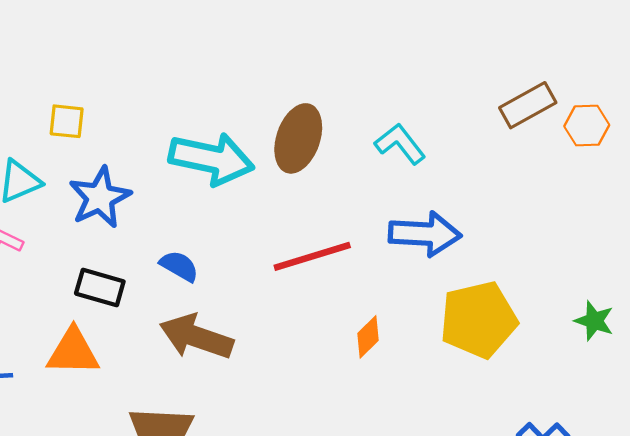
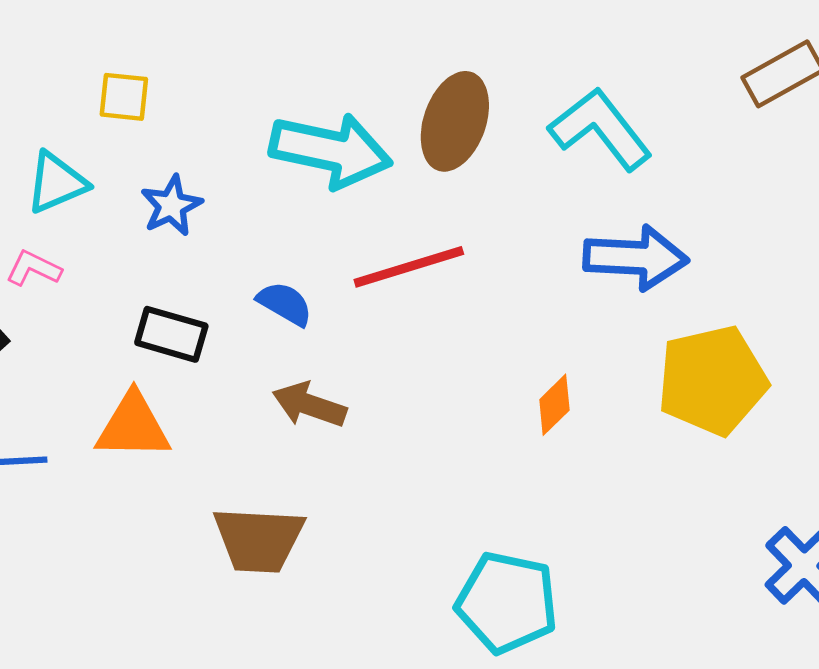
cyan L-shape: (400, 144) -> (600, 129), size x1.4
blue star: (100, 197) -> (171, 206), size x0.7
red line: (312, 256) -> (409, 267), moved
brown arrow: (196, 337) -> (309, 405), size x0.7

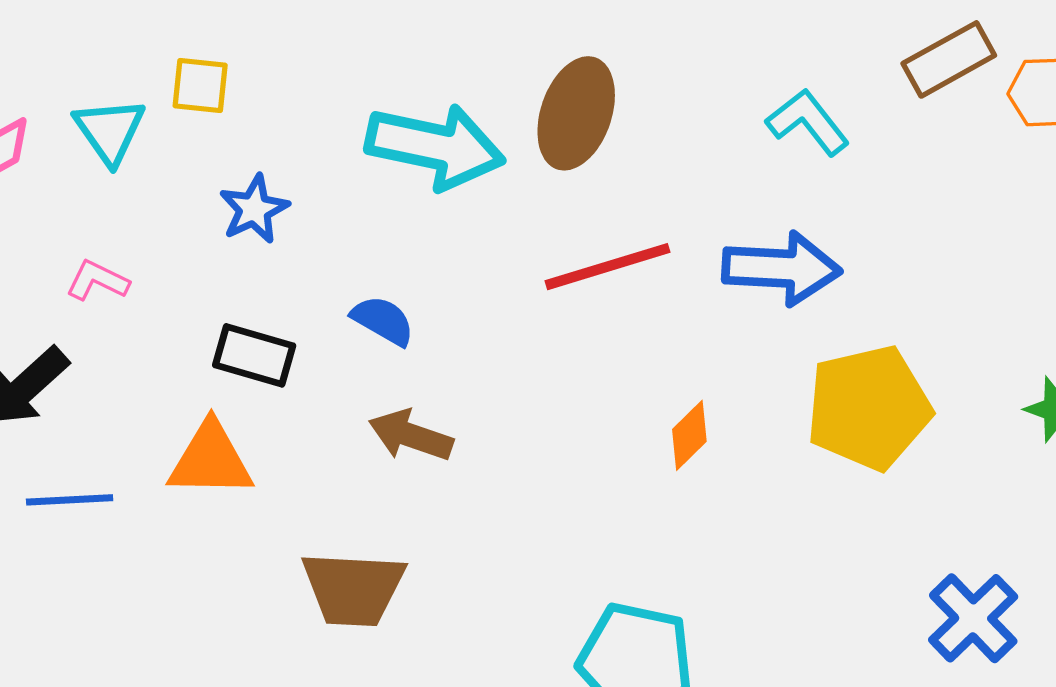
cyan L-shape: (600, 129) -> (808, 122), moved, size x0.7
cyan triangle: (56, 183) -> (110, 131), moved, turned -42
red line: (409, 267) -> (608, 267), moved

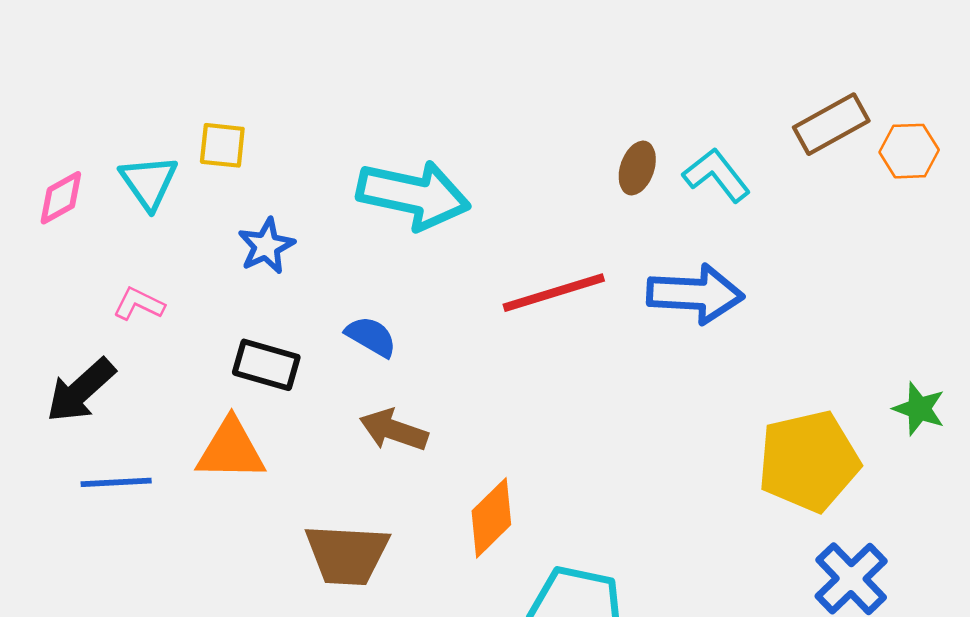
brown ellipse: (576, 113) -> (637, 168), moved, size x0.6
yellow pentagon: (869, 408) -> (809, 461), moved
orange diamond: (689, 435) -> (491, 518), moved, size x1.4

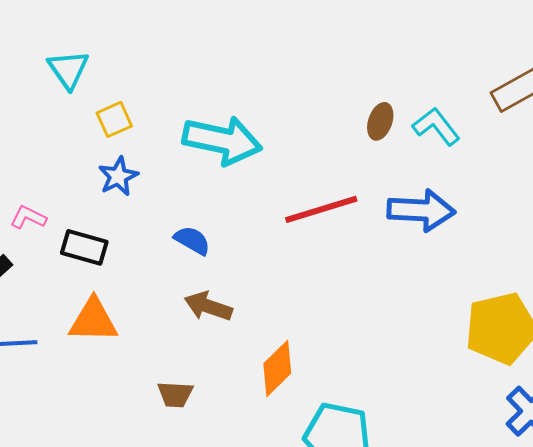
yellow square: (222, 145) -> (114, 119), moved, turned -30
cyan triangle: (149, 182) -> (68, 69), moved
black rectangle: (266, 365) -> (84, 247), moved
brown trapezoid: (347, 555) -> (175, 394), size x0.6

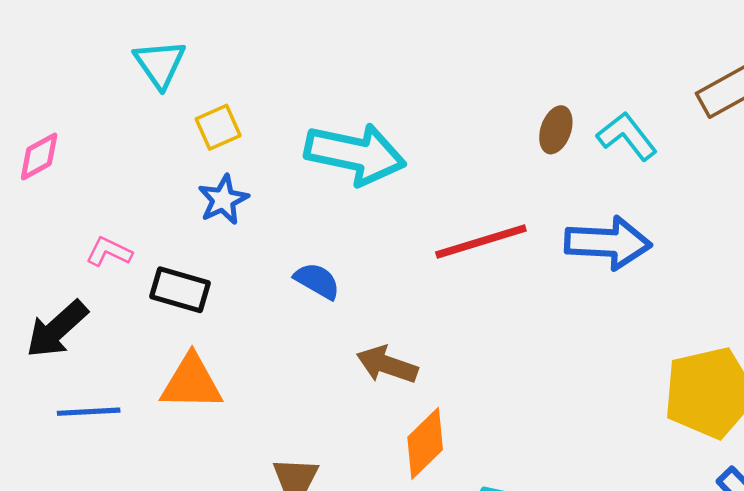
brown arrow: (208, 306) -> (387, 365), moved

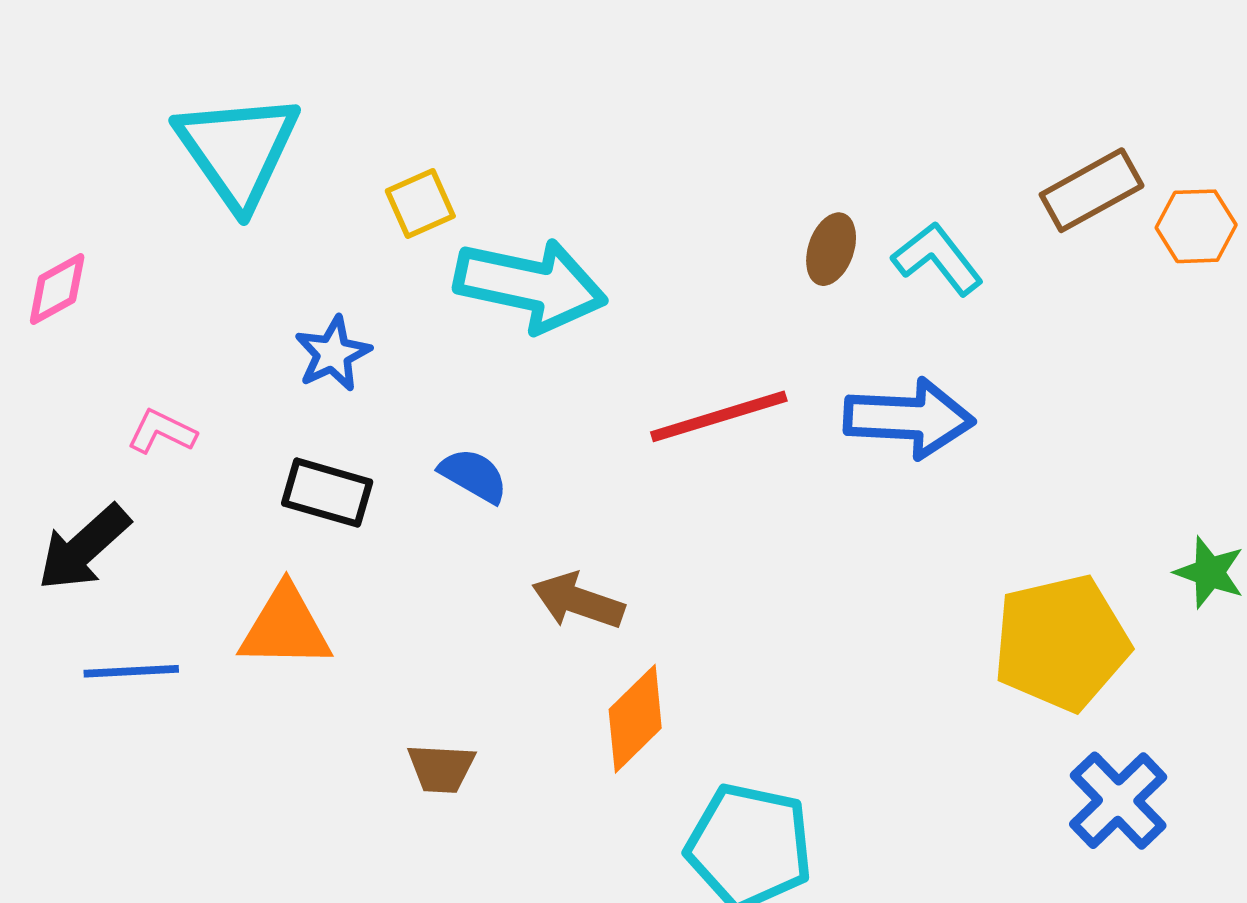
cyan triangle: (160, 64) -> (238, 150), size x1.6
yellow square: (218, 127) -> (420, 203), moved
black rectangle: (180, 290) -> (327, 493), moved

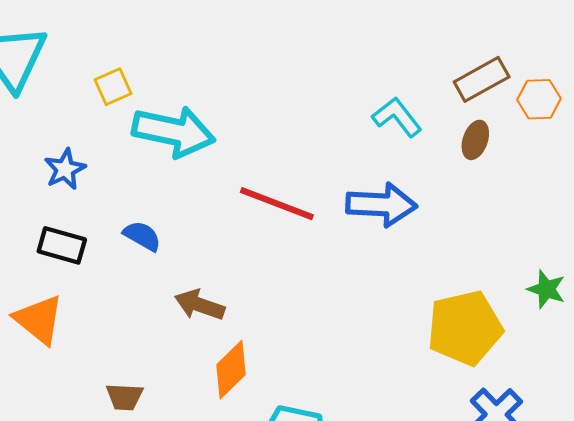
brown ellipse: (831, 249) -> (475, 140), moved
red line: (719, 416) -> (277, 204), turned 38
orange triangle: (285, 628) -> (39, 320), turned 38

